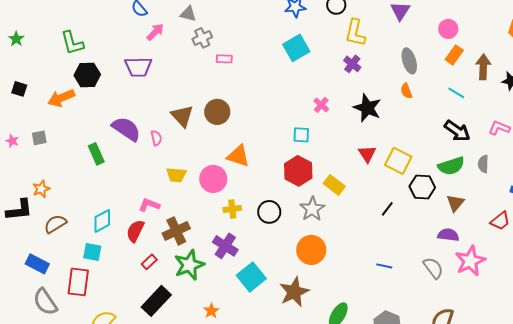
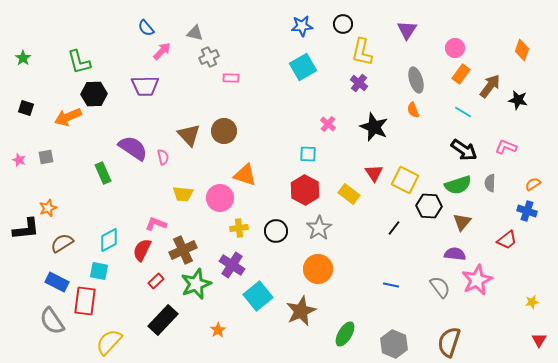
brown arrow: (483, 67) -> (490, 86), turned 35
yellow rectangle: (334, 185) -> (349, 194), moved
blue rectangle: (37, 264) -> (57, 282), moved

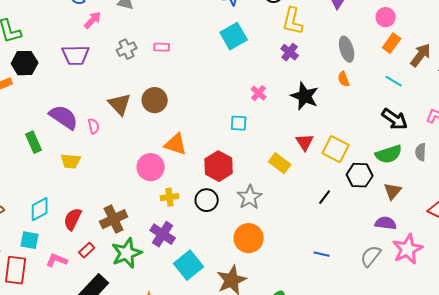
gray cross: (209, 57) -> (127, 49), moved
red hexagon: (305, 190) -> (219, 166), moved
yellow trapezoid: (183, 194) -> (71, 161), moved
pink L-shape: (156, 224) -> (57, 260), moved
gray semicircle: (440, 287) -> (371, 256), turned -105

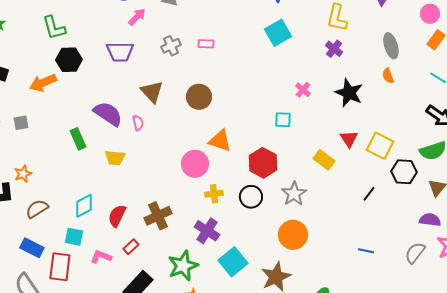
brown triangle: (120, 104) -> (152, 92), moved
green star: (127, 253) -> (183, 266), moved

